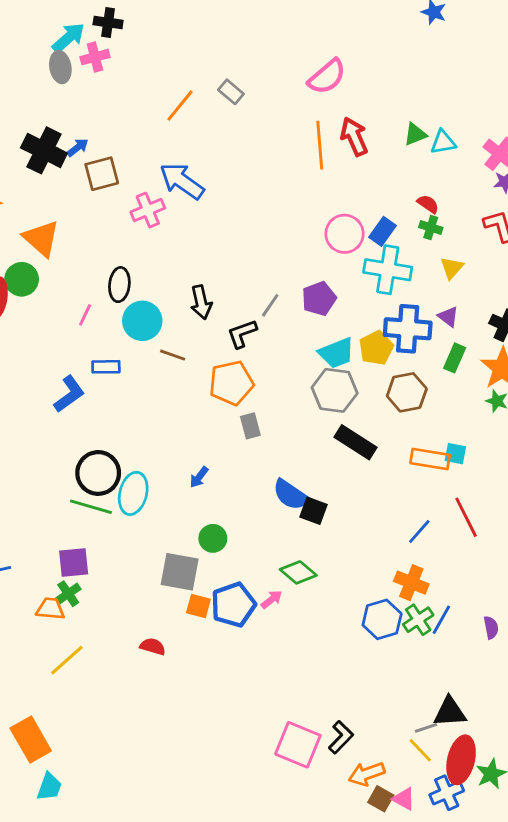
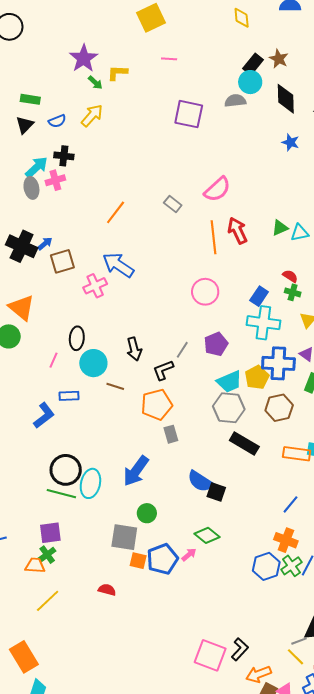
gray rectangle: (231, 92) -> (173, 204), moved
pink circle: (345, 234) -> (205, 292), moved
blue arrow: (199, 477) -> (136, 471), size x2.0

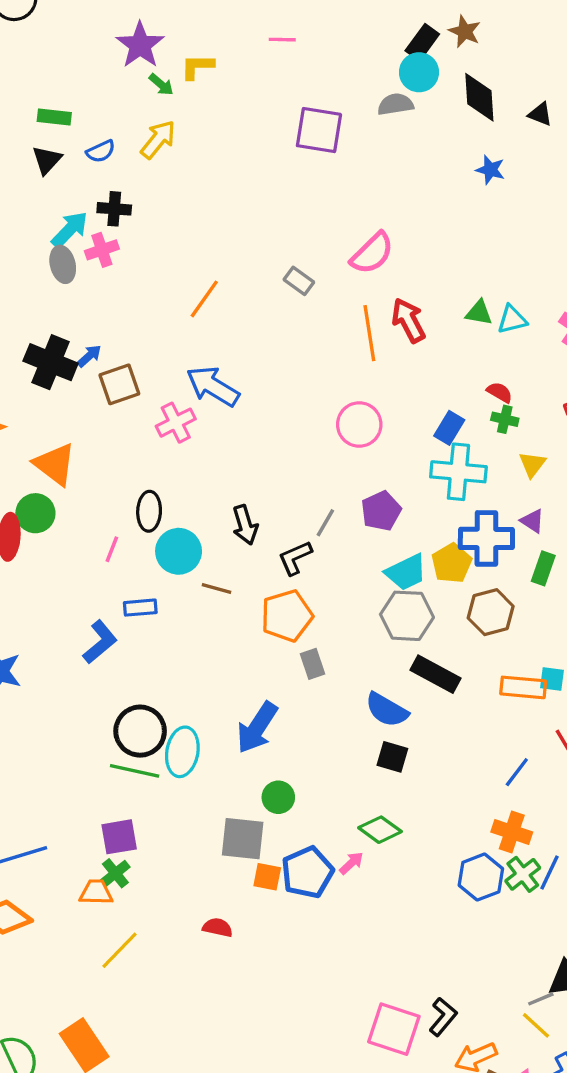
green triangle: (280, 228) -> (479, 313), turned 36
blue semicircle: (200, 481) -> (387, 710), moved

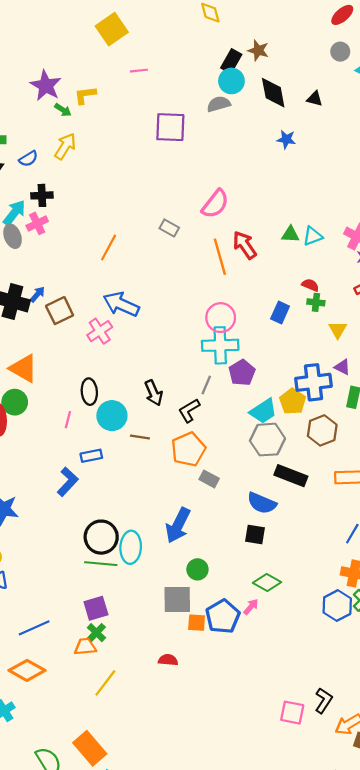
cyan cross: (458, 472) -> (220, 345), moved
gray rectangle: (312, 664) -> (209, 479), turned -36
black square: (392, 757) -> (255, 535), moved
pink square: (394, 1029) -> (292, 713), size x0.7

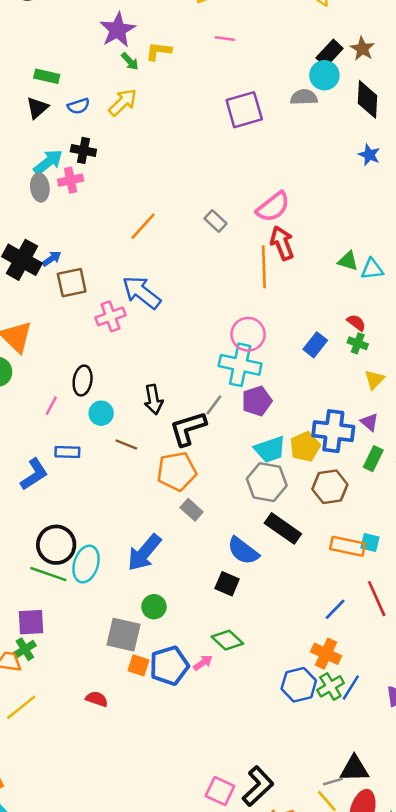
purple square: (170, 127) -> (244, 110), turned -32
red arrow: (245, 245) -> (282, 243), moved
black L-shape: (189, 410) -> (188, 429), size x1.4
cyan circle: (112, 416) -> (101, 413), size x0.7
black L-shape: (324, 701) -> (258, 786), size x1.4

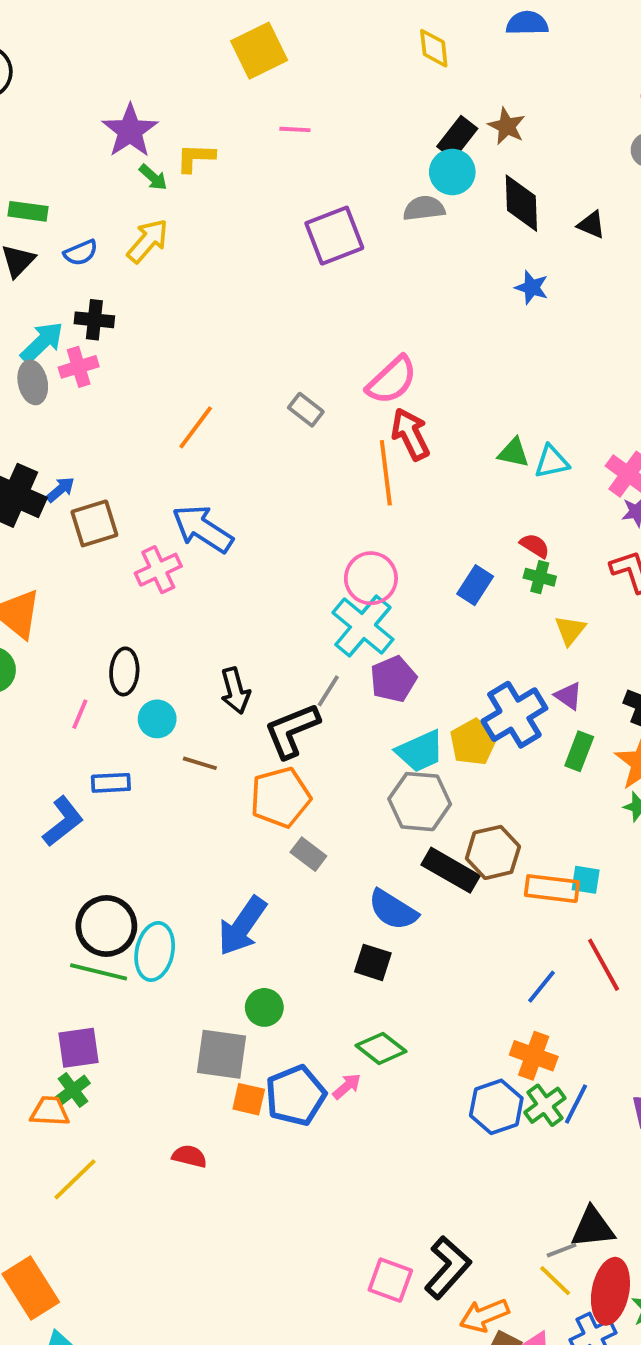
cyan cross: (240, 365) -> (363, 626), turned 33
blue cross: (333, 431) -> (514, 715), turned -33
brown hexagon: (330, 487) -> (493, 852), moved

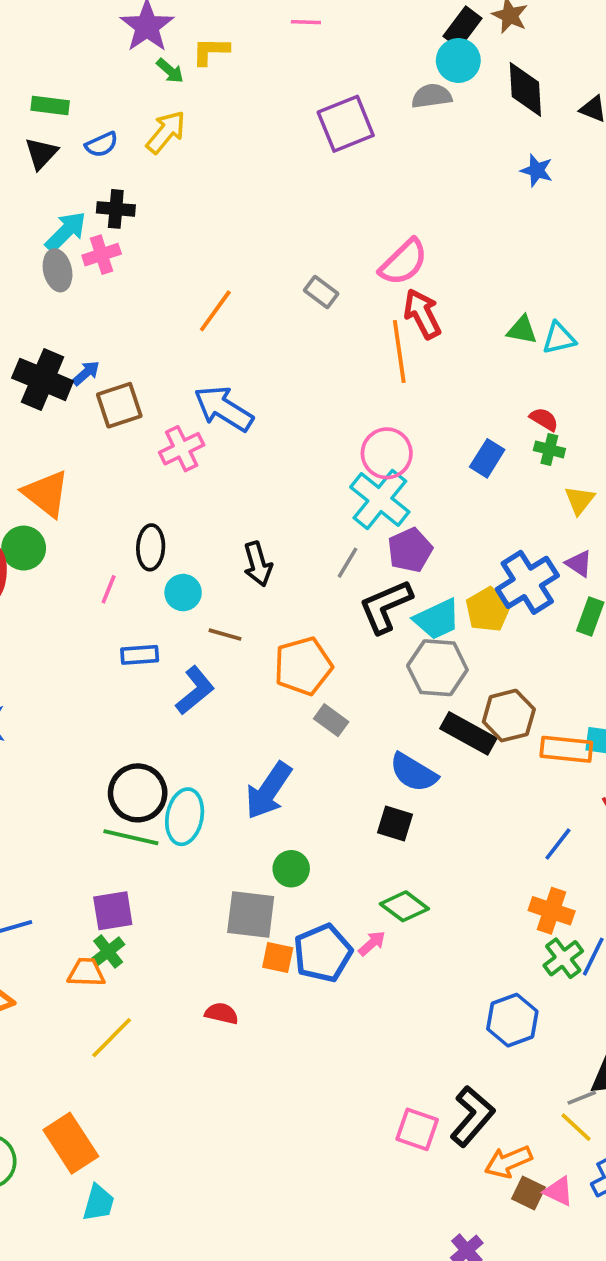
black L-shape: (292, 730) -> (386, 606), moved
blue L-shape: (63, 821) -> (195, 690), moved
blue hexagon: (496, 1107) -> (512, 1020), moved

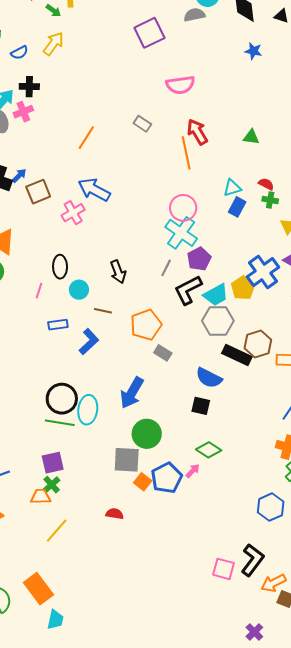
pink semicircle: (403, 262) -> (180, 85), moved, turned 40
cyan triangle: (559, 338) -> (232, 188), moved
green circle: (291, 869) -> (147, 434), size x1.5
orange square: (278, 957) -> (143, 482), turned 30

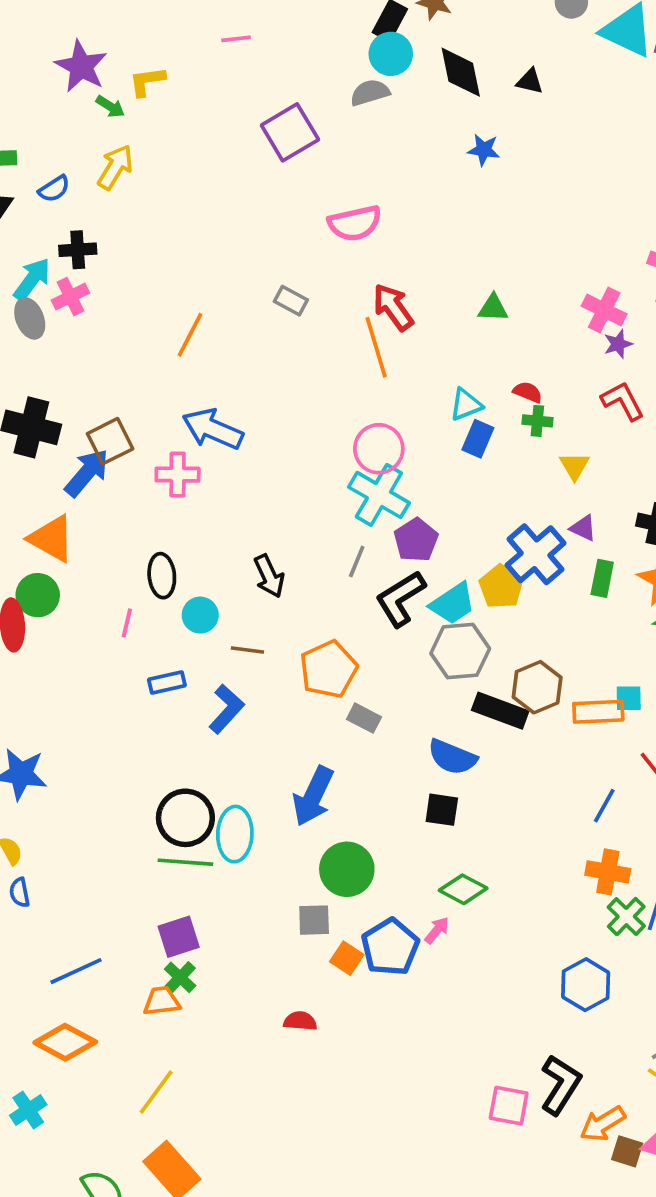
blue arrow: (19, 176) -> (87, 473), moved, size x1.8
pink cross: (73, 213) -> (178, 475), turned 35
gray square: (127, 460) -> (314, 920), size x0.7
yellow line: (57, 531) -> (156, 1092), moved

